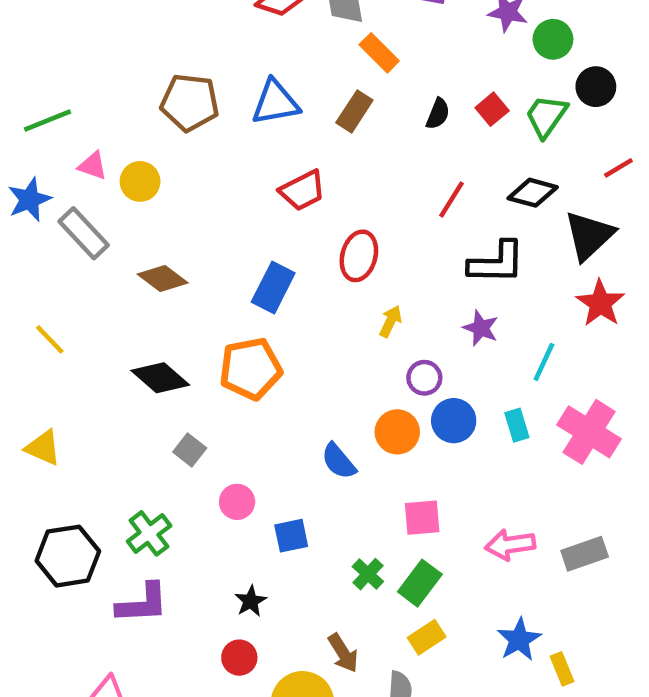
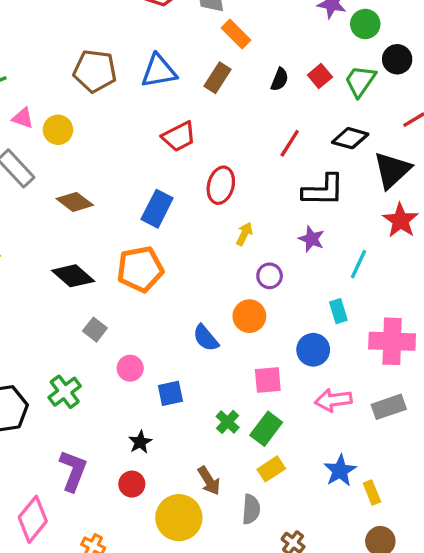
blue circle: (454, 421) -> (313, 350), moved
pink cross: (589, 432) -> (392, 341), moved, turned -30
purple L-shape: (142, 603) -> (73, 471), moved, turned -66

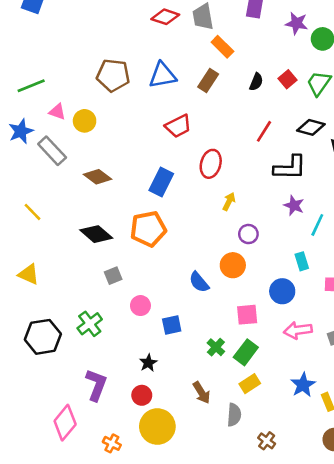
purple star: (312, 239) -> (294, 205), moved
gray square: (95, 330) -> (113, 276), turned 30
yellow circle: (179, 518) -> (157, 427), moved

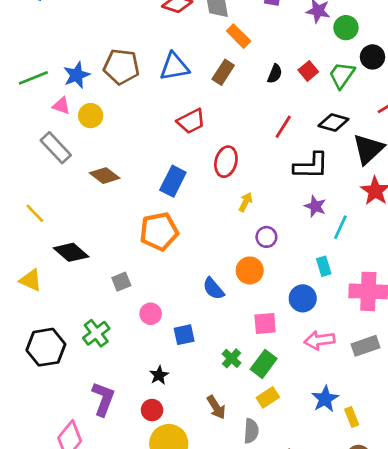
blue star: (21, 131) -> (77, 75), moved
black diamond: (96, 234) -> (71, 252), moved

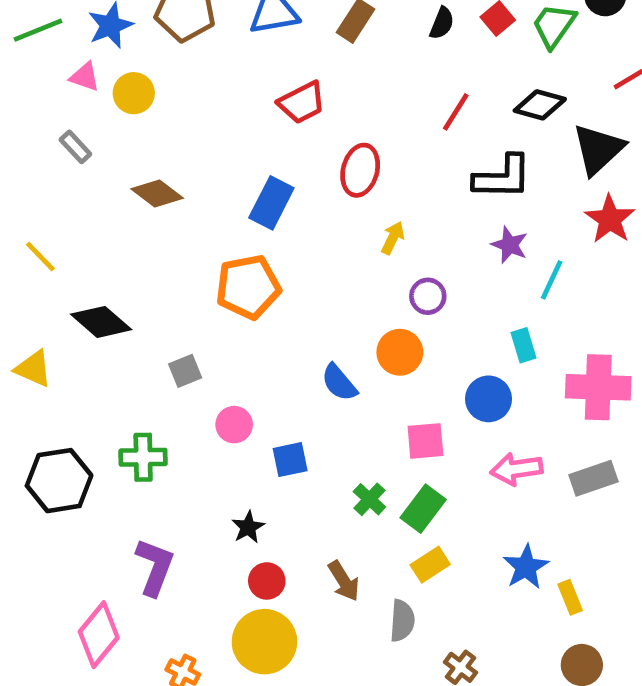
gray rectangle: (56, 148) -> (75, 147), size x0.6
green cross: (96, 333) -> (143, 457), turned 36
red circle: (152, 410) -> (267, 581), moved

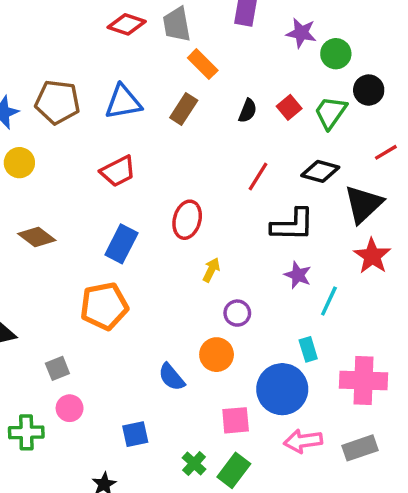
red trapezoid: (302, 103) -> (118, 171), moved
blue circle: (489, 399) -> (282, 389), size x1.5
pink circle: (234, 425) -> (70, 408), moved

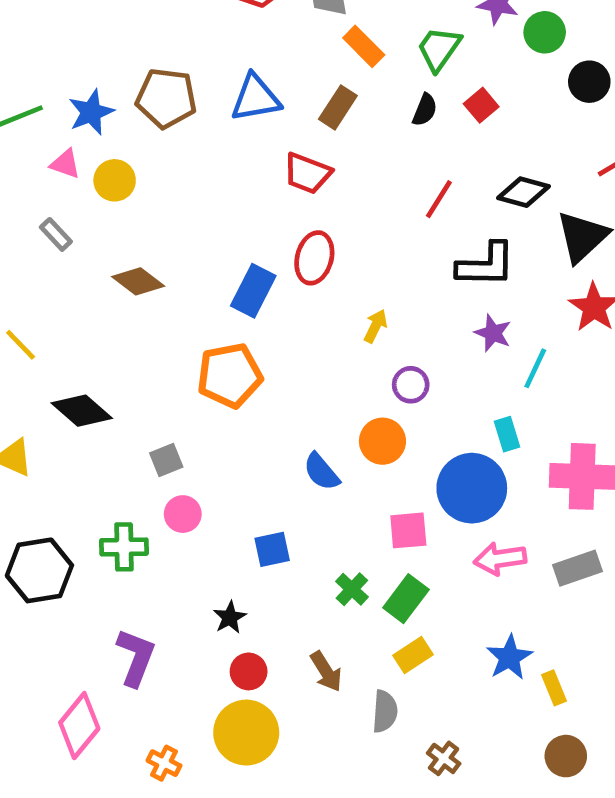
green trapezoid: (331, 112) -> (439, 49), moved
red trapezoid: (118, 171) -> (307, 173), moved, turned 48
red ellipse: (187, 220) -> (314, 258), moved

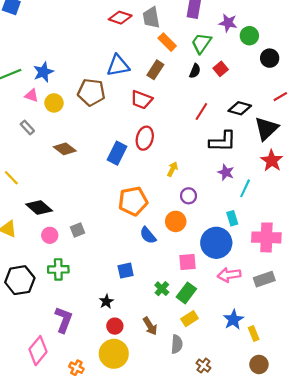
brown pentagon: (166, 98) -> (91, 92), moved
orange pentagon: (230, 375) -> (133, 201), moved
pink circle: (183, 514) -> (50, 235), moved

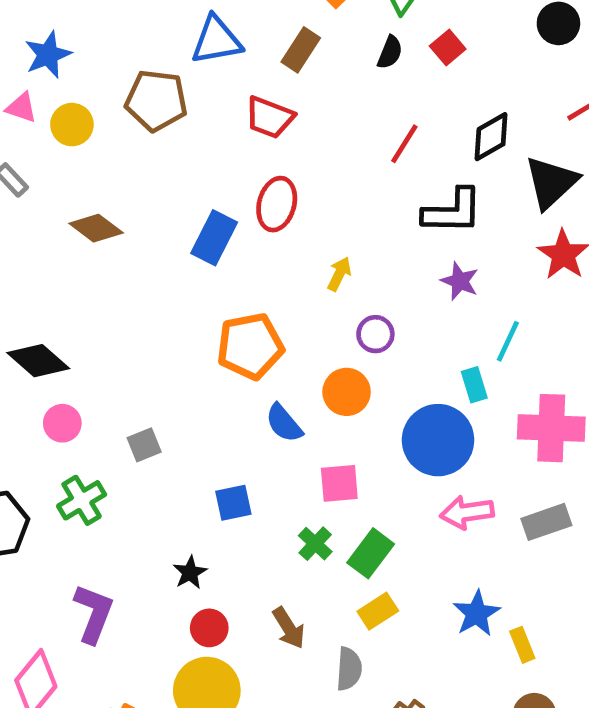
black diamond: (240, 108) -> (491, 137), turned -45
cyan line: (245, 188) -> (508, 341), moved
gray square: (77, 230) -> (144, 445), moved
pink square: (187, 262) -> (339, 483), moved
green cross: (58, 269) -> (82, 500), turned -30

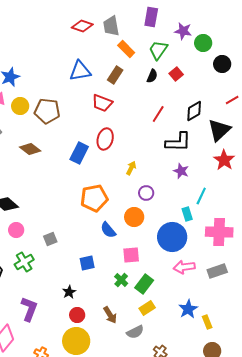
brown pentagon: (156, 100) -> (47, 111), moved
gray semicircle: (349, 669) -> (135, 332), turned 60

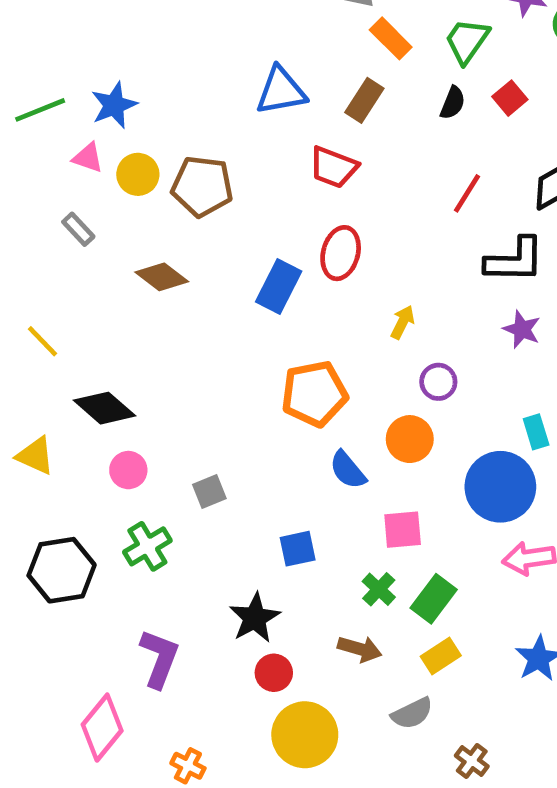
black star: (69, 292) -> (255, 618), size x1.5
brown arrow: (110, 315) -> (360, 649), moved, turned -42
yellow circle: (76, 341) -> (305, 735), moved

